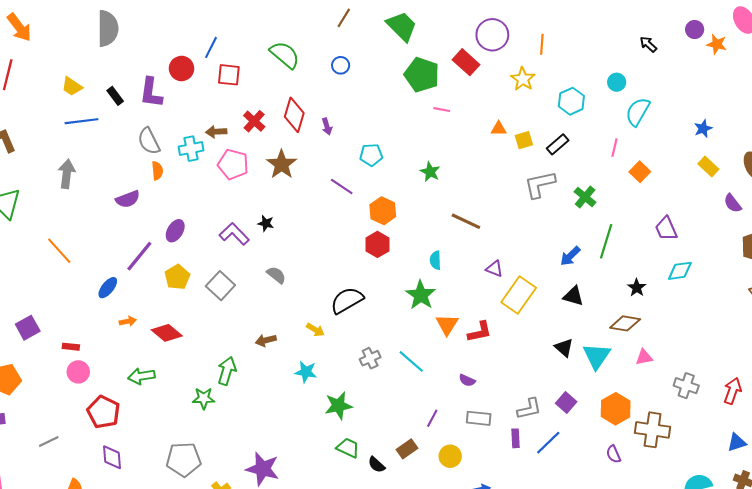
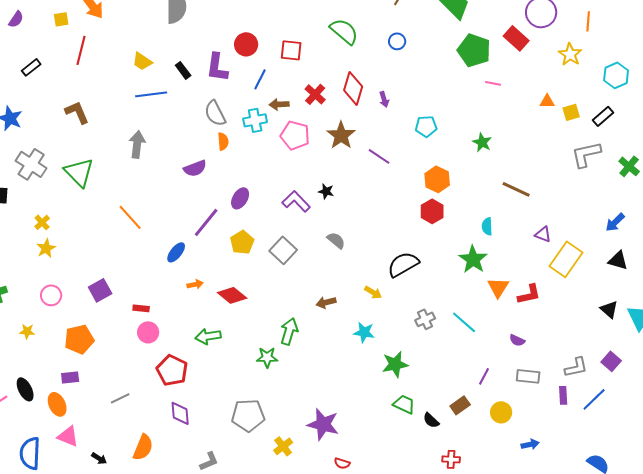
blue line: (211, 47) -> (260, 79), moved
purple line: (342, 186) -> (379, 156), moved

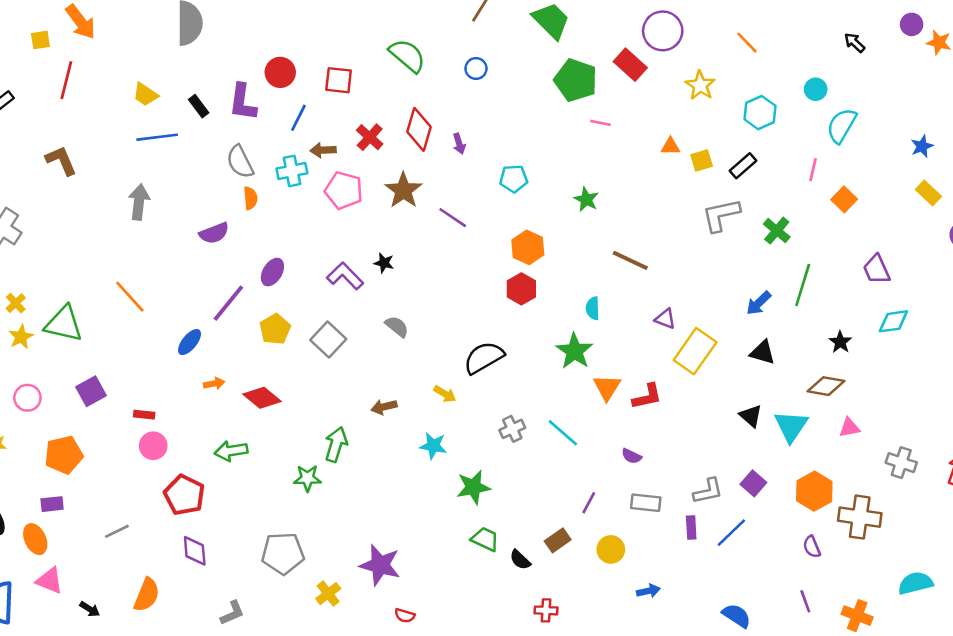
orange line: (588, 21) -> (747, 43), moved, turned -48
green triangle: (79, 172) -> (64, 324), moved, turned -32

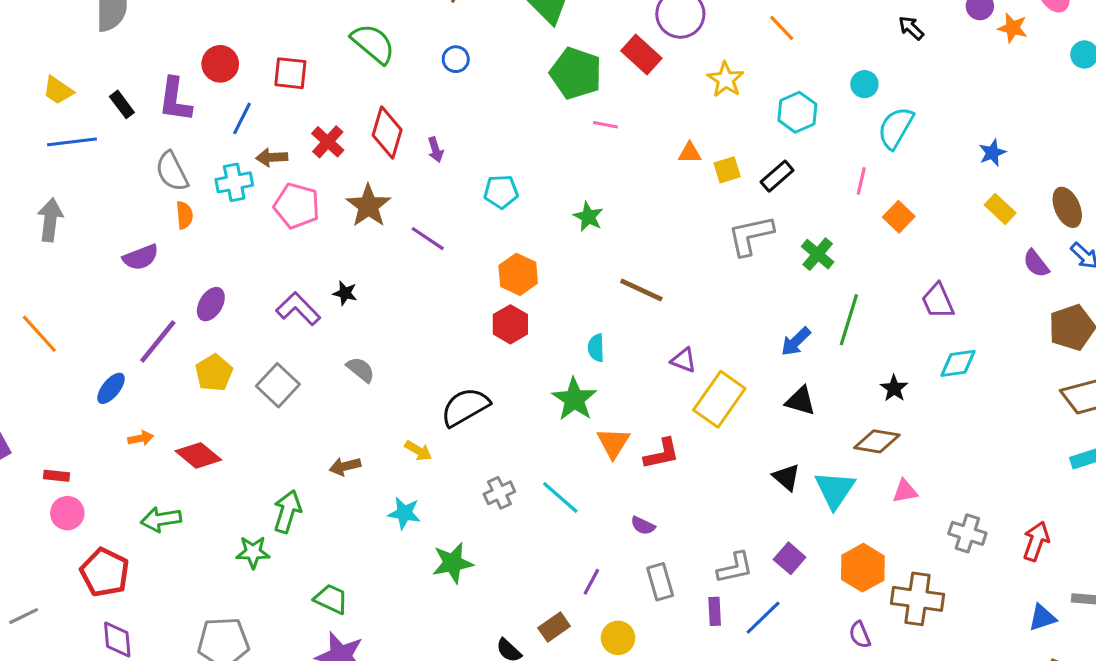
gray rectangle: (646, 503) -> (660, 582), turned 68
green trapezoid: (485, 539) -> (331, 599), moved

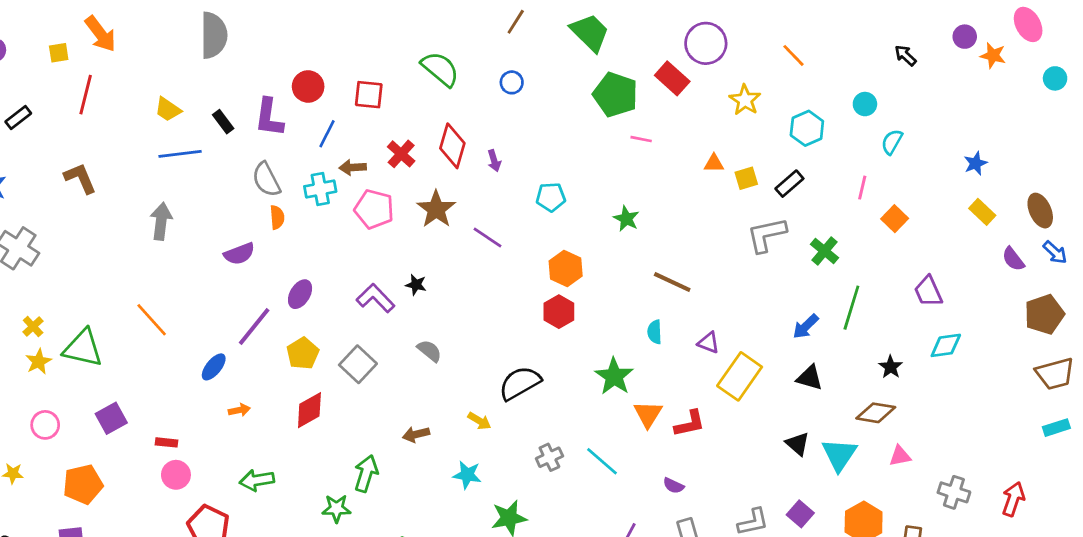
cyan semicircle: (896, 128) -> (892, 142), size x0.7
cyan semicircle: (596, 348) -> (655, 332), moved
red diamond: (198, 455) -> (309, 410), moved, turned -69

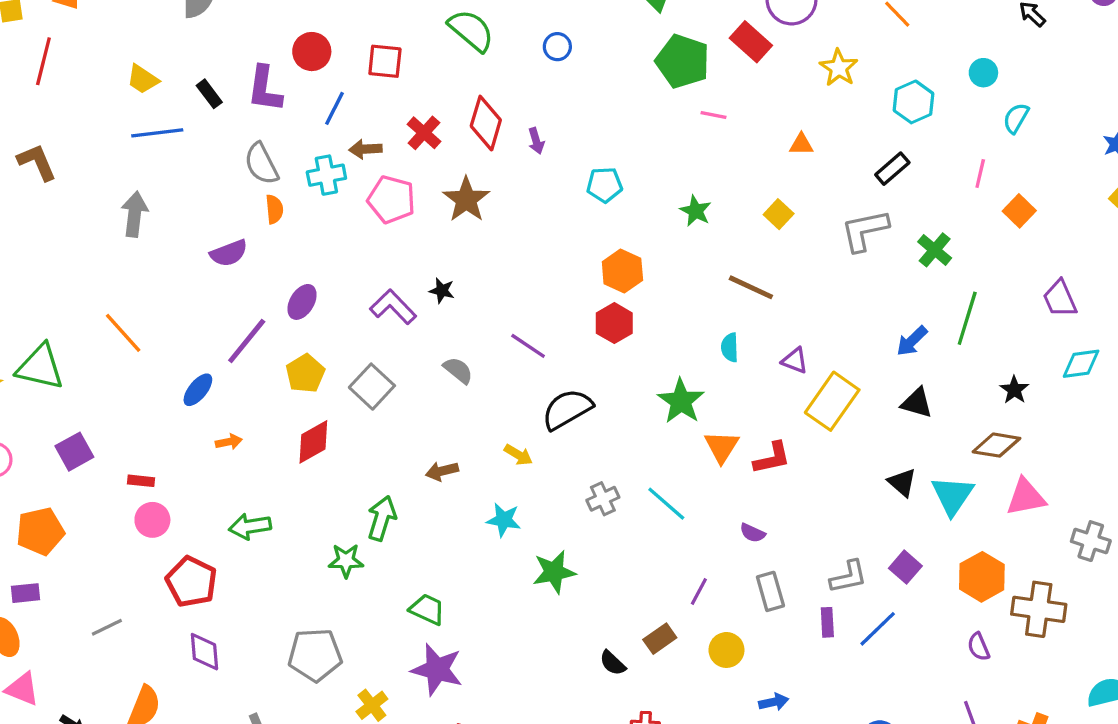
yellow square: (746, 178) -> (779, 214), moved, turned -30
purple line: (487, 238) -> (528, 346), moved
pink triangle: (900, 456) -> (1026, 497), size x1.5

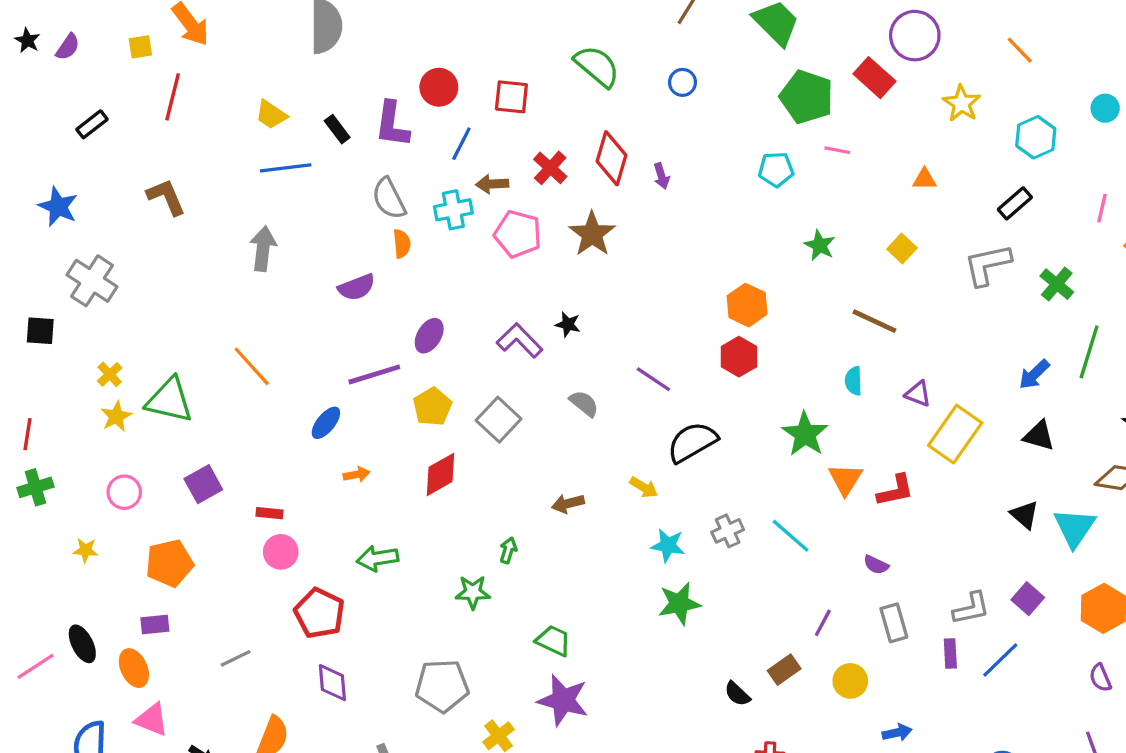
cyan pentagon: (605, 185) -> (776, 170), moved
purple line: (247, 341) -> (374, 374), turned 34
green arrow: (382, 518) -> (508, 550), size x0.6
cyan star: (504, 520) -> (668, 545), moved

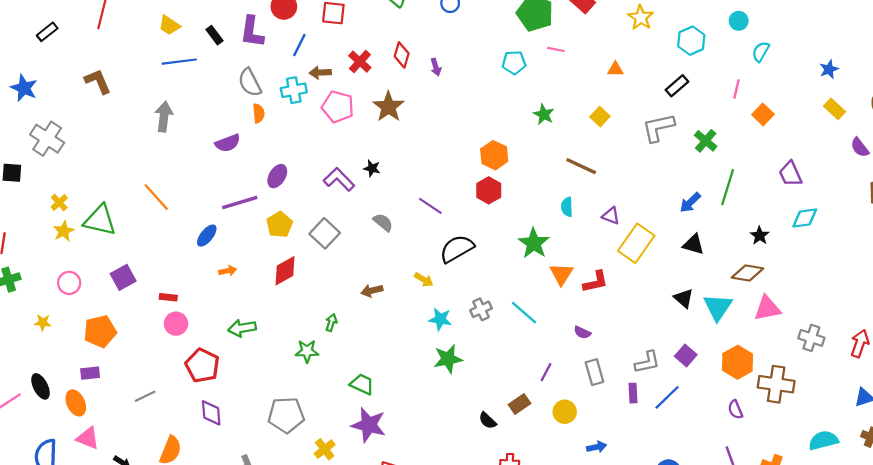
red diamond: (611, 158) -> (402, 55), size x0.7

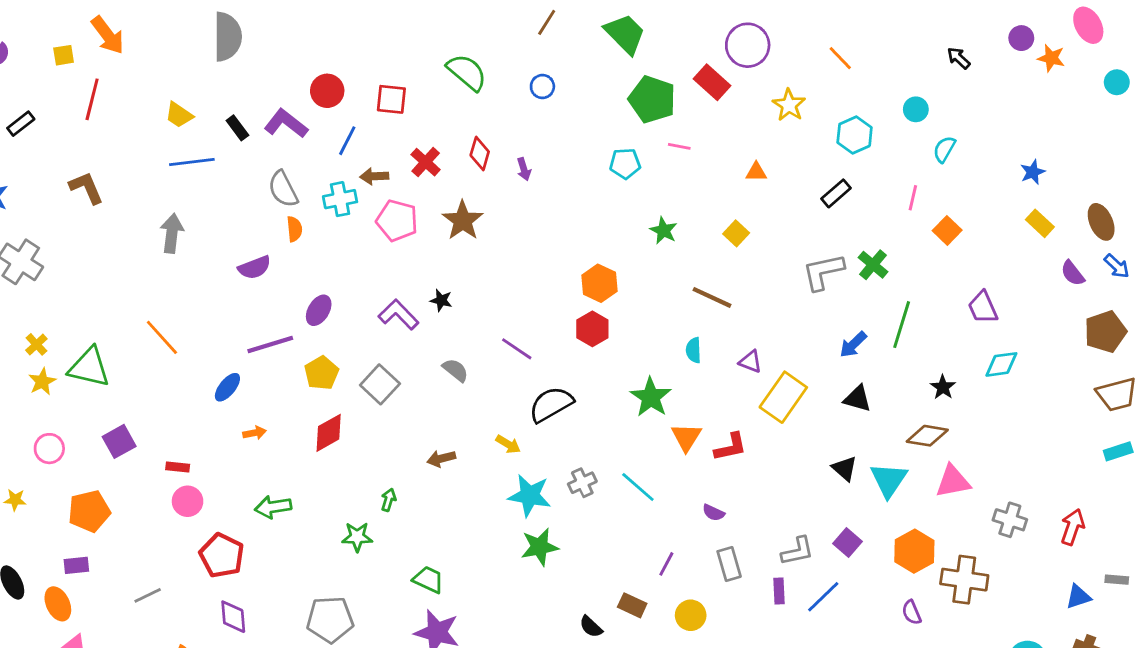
purple L-shape: (252, 32) -> (286, 124), turned 120
gray L-shape: (658, 128) -> (823, 272), moved
cyan star: (440, 319) -> (530, 496), size x1.4
brown rectangle: (520, 404) -> (632, 605), turned 60

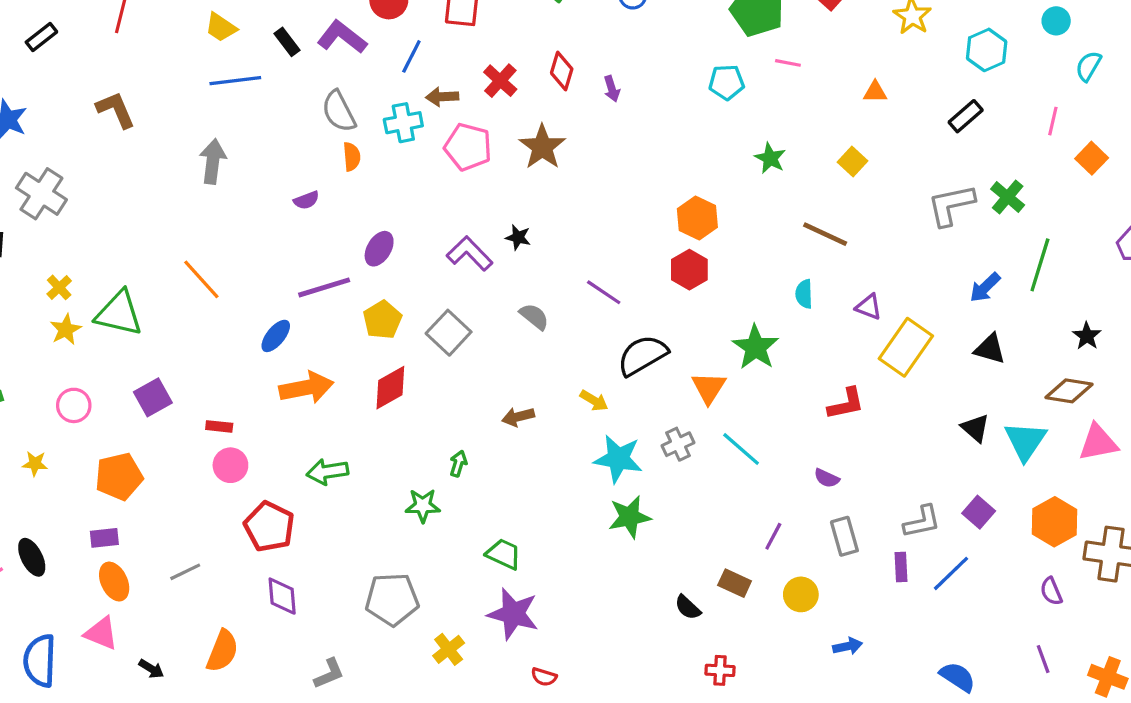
purple semicircle: (255, 268) -> (306, 200), size x0.7
orange arrow: (255, 433) -> (306, 388), size x2.0
orange triangle: (686, 437) -> (709, 388), moved
orange ellipse: (58, 604) -> (114, 582), moved

